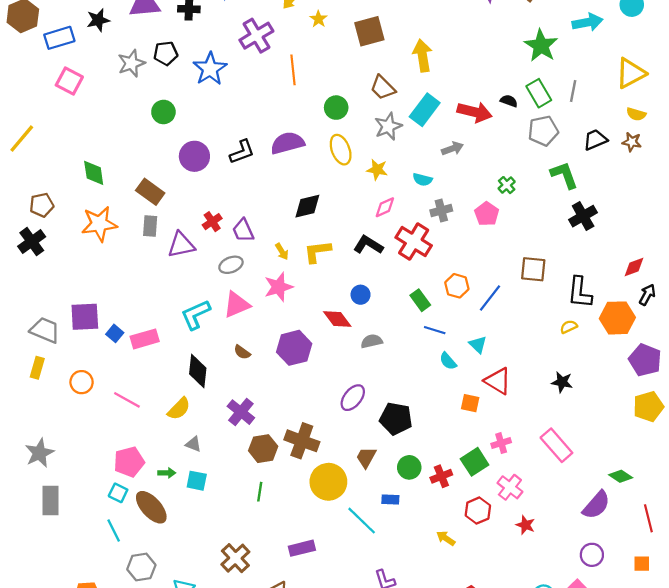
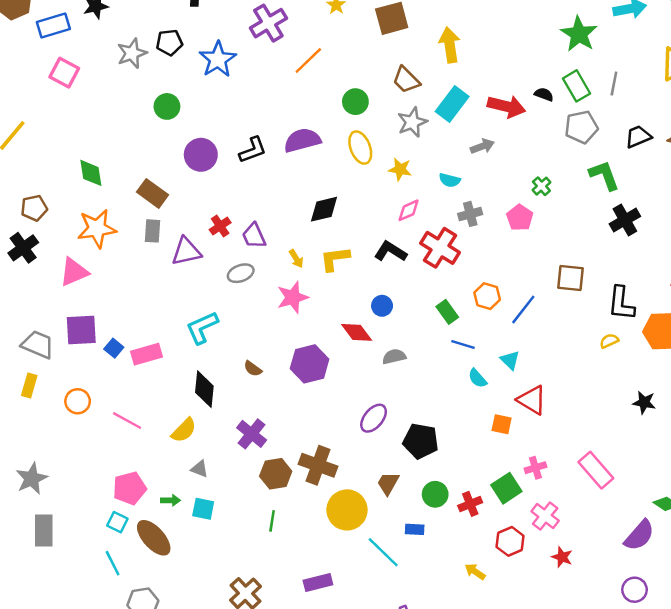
orange line: (293, 70) -> (308, 61), turned 52
pink triangle: (237, 305) -> (74, 272), moved
black star: (562, 382) -> (644, 402), moved

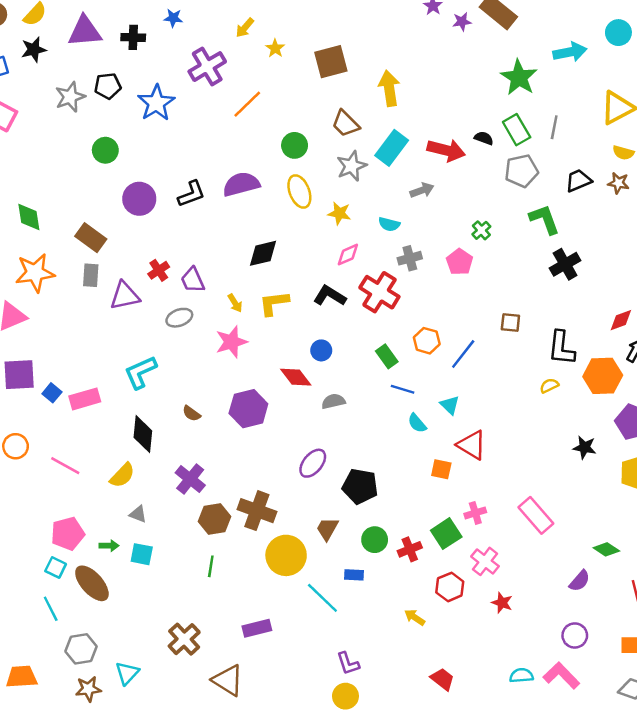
brown square: (570, 278) -> (510, 323), size x0.7
purple semicircle: (639, 535) -> (580, 581), size x0.7

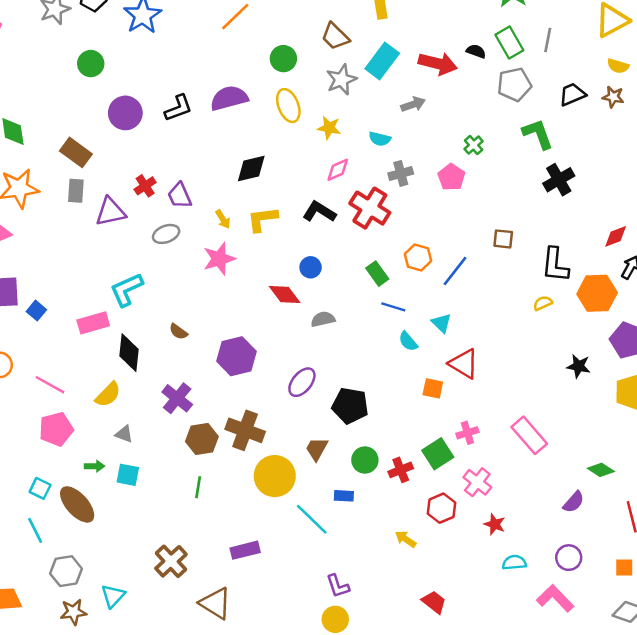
pink rectangle: (85, 399) -> (93, 323), moved
purple hexagon: (248, 409) -> (236, 356), moved
pink pentagon: (68, 534) -> (56, 429), moved
cyan semicircle: (521, 676) -> (514, 563), moved

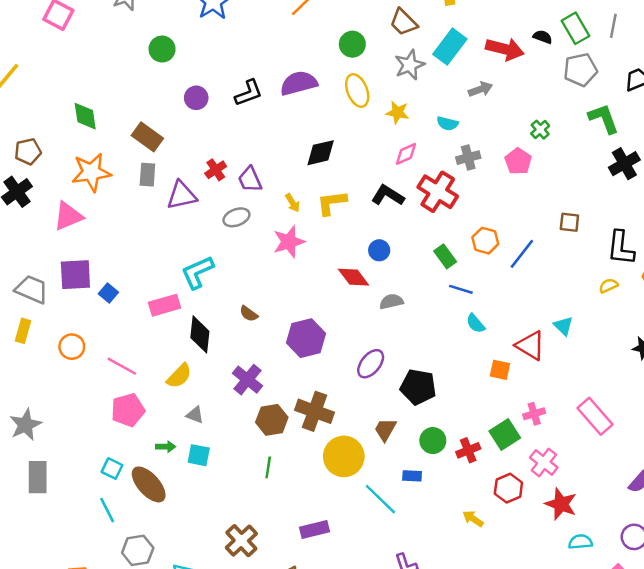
purple circle: (125, 113) -> (196, 98), size x0.7
cyan triangle: (441, 323) -> (563, 326), moved
red star: (495, 524) -> (561, 504), size x1.5

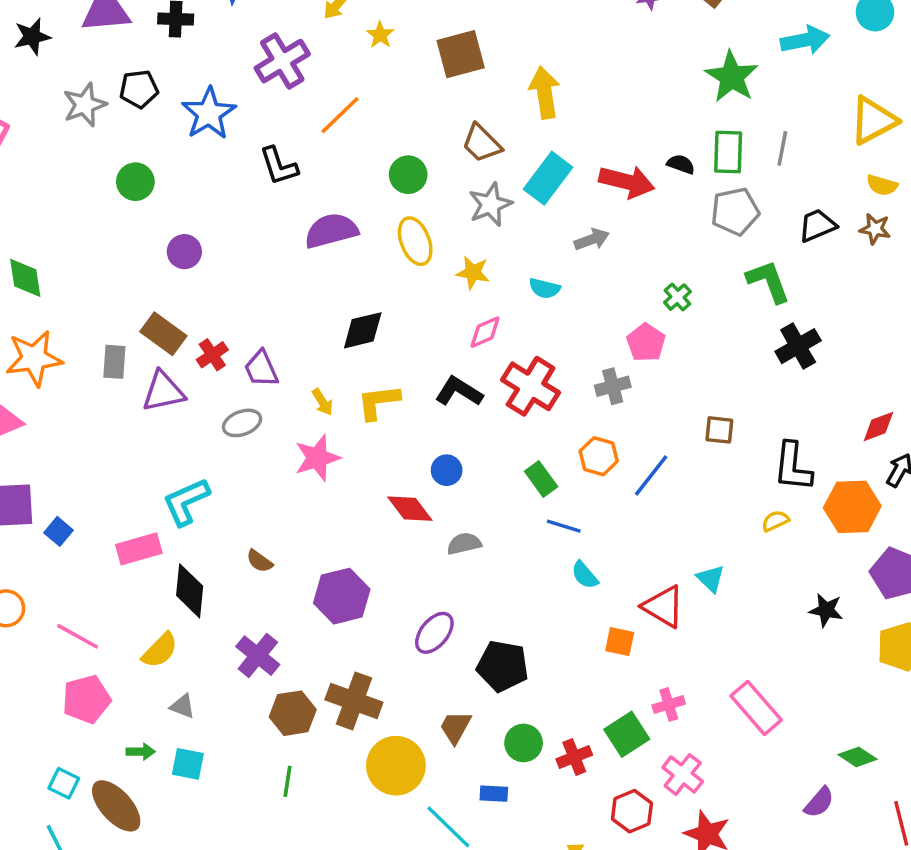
green rectangle: (576, 28) -> (728, 152), turned 32
black L-shape: (249, 93) -> (279, 166), moved, turned 92
brown rectangle: (147, 137) -> (163, 334), moved
gray cross: (468, 158) -> (613, 386), moved

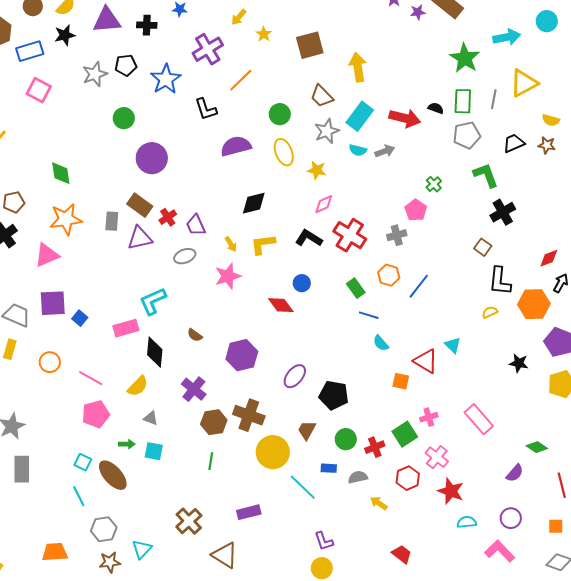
yellow triangle: (873, 120) -> (524, 83), moved
purple circle: (184, 252) -> (152, 158), size x1.6
cyan semicircle: (545, 288) -> (358, 150), moved
brown square: (719, 430) -> (483, 247), moved, turned 30
gray semicircle: (464, 544) -> (358, 477), moved

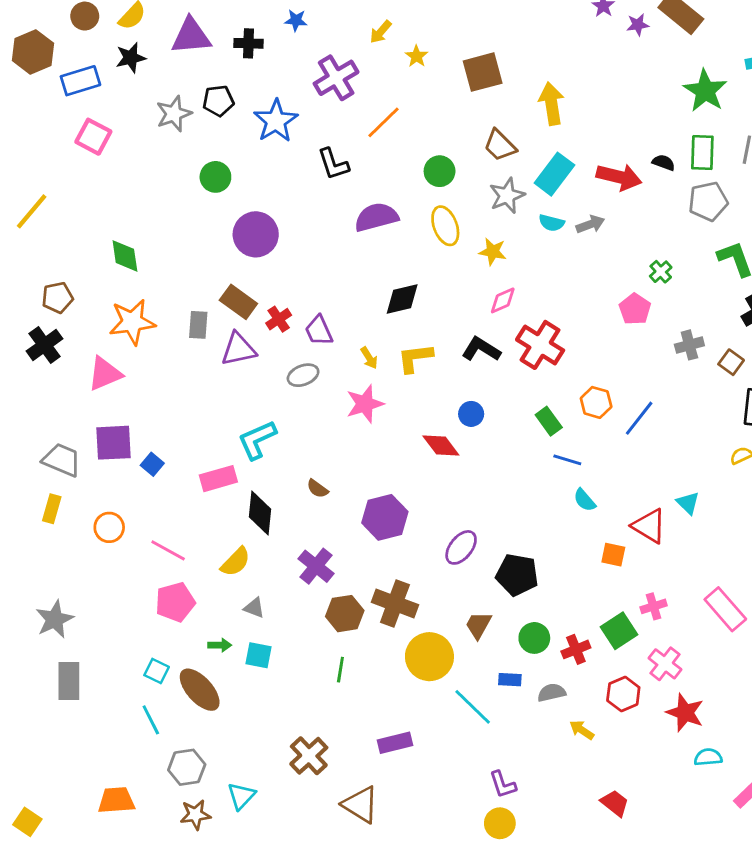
gray cross: (397, 235) -> (689, 345), moved

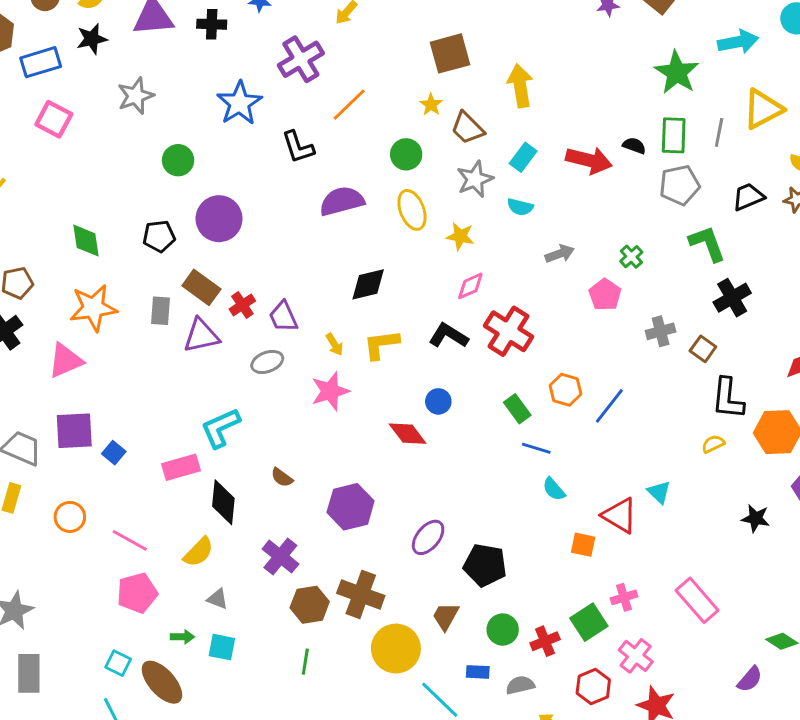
yellow star: (417, 56) -> (431, 105), moved
black pentagon: (218, 101) -> (159, 236), moved
cyan rectangle: (554, 174) -> (523, 157), size x0.7
gray arrow: (590, 224) -> (560, 254), moved

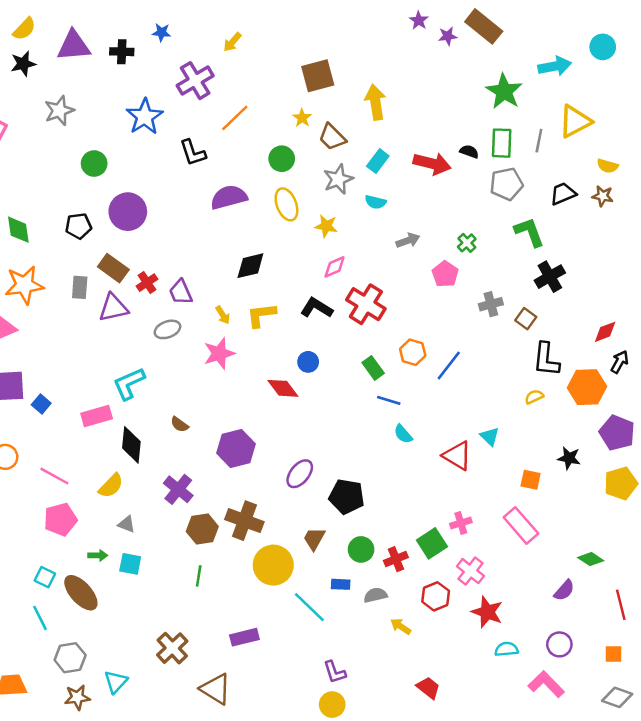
orange square: (583, 545) -> (531, 480), moved

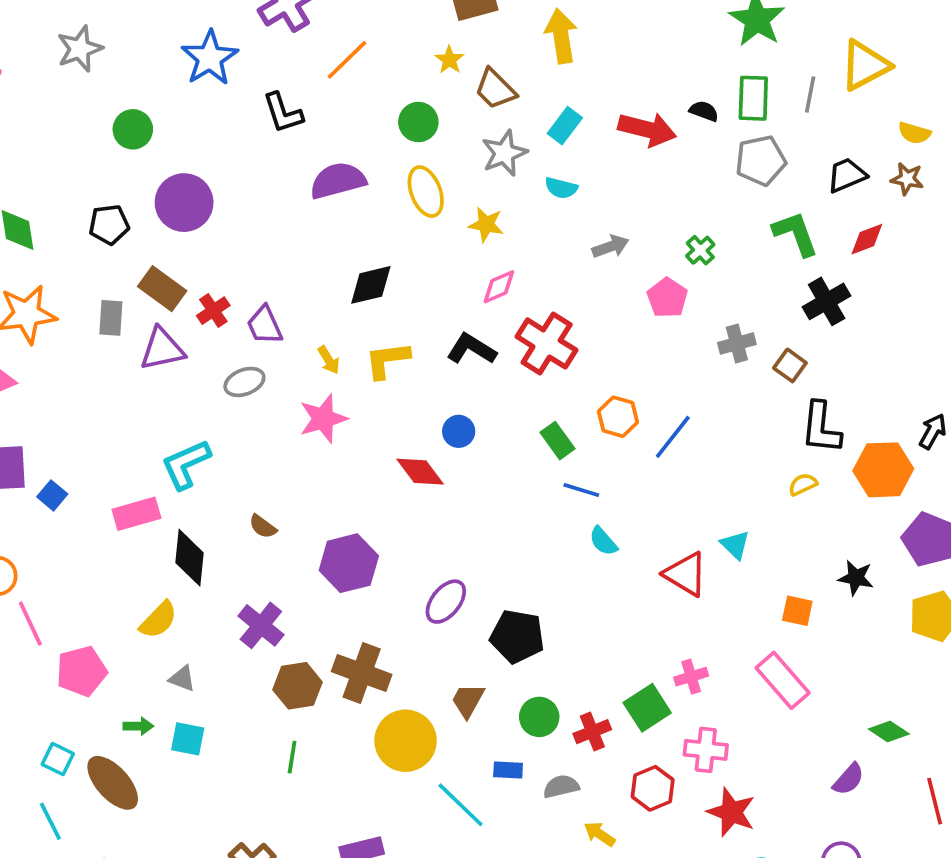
red diamond: (605, 332) -> (867, 239), moved
pink line: (54, 476) -> (30, 624), moved, turned 36
pink cross: (470, 571) -> (706, 750), turned -32

